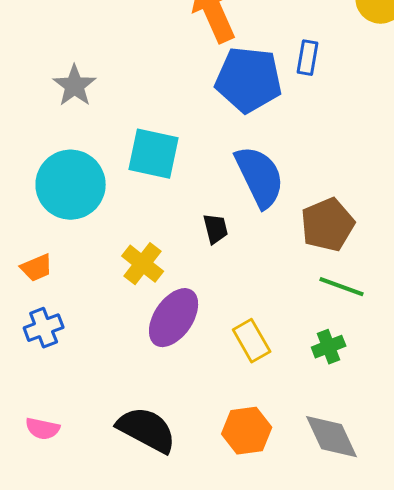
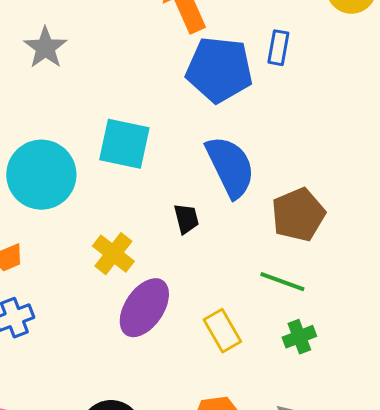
gray star: (75, 86) -> (45, 48), moved
green line: (342, 287) -> (282, 282), moved

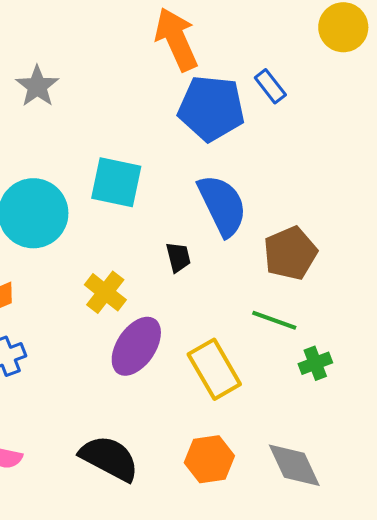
blue rectangle: (278, 48) -> (270, 86), turned -48
yellow rectangle: (222, 331) -> (214, 369), size x1.4
green cross: (299, 337) -> (315, 363), moved

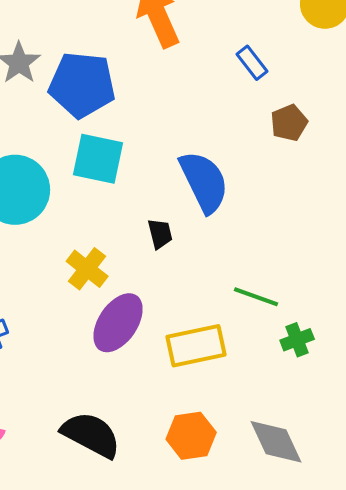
blue pentagon: (211, 108) -> (82, 85), moved
brown pentagon: (290, 253) -> (289, 123), moved, size x0.7
yellow rectangle: (214, 369) -> (196, 346), turned -72

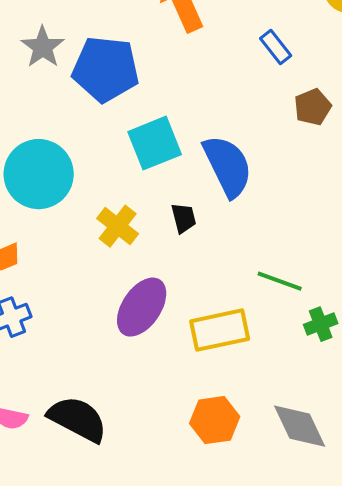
cyan square: (98, 159) -> (155, 143), moved, turned -34
yellow cross: (87, 269) -> (118, 226), moved
black semicircle: (91, 435) -> (78, 419), moved

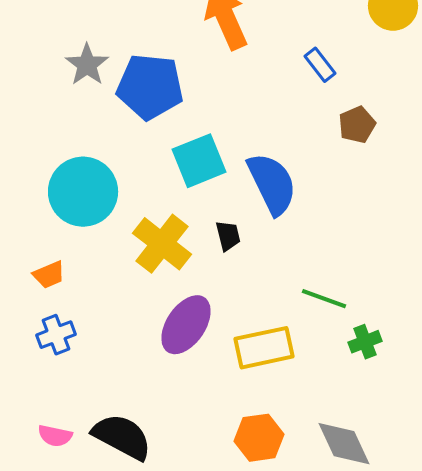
yellow cross: (118, 226) -> (162, 244), size x1.4

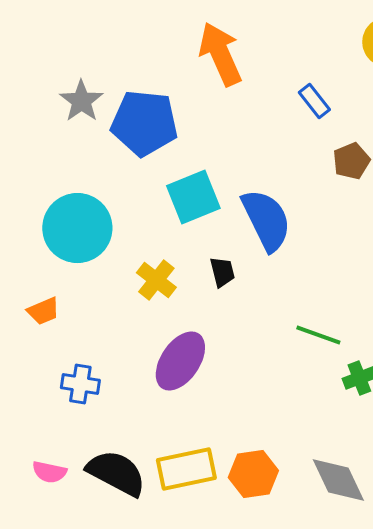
yellow cross: (162, 244) -> (156, 280), size x0.7
blue cross: (56, 335) -> (80, 384), moved, turned 30
yellow rectangle: (264, 348) -> (186, 469), moved

